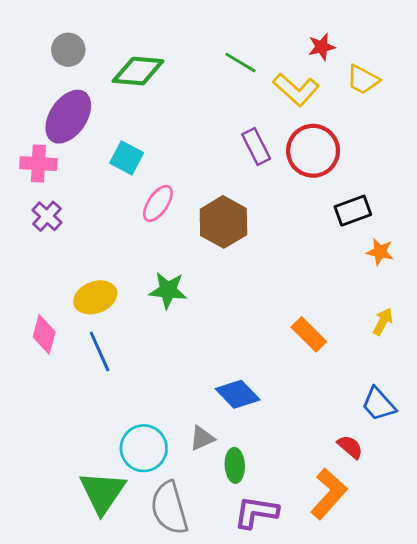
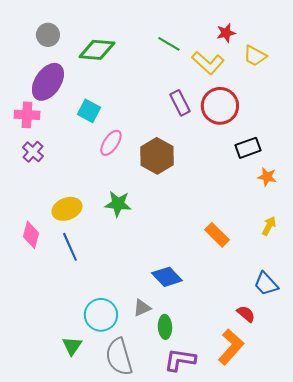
green triangle: (102, 492) -> (72, 346), size x0.6

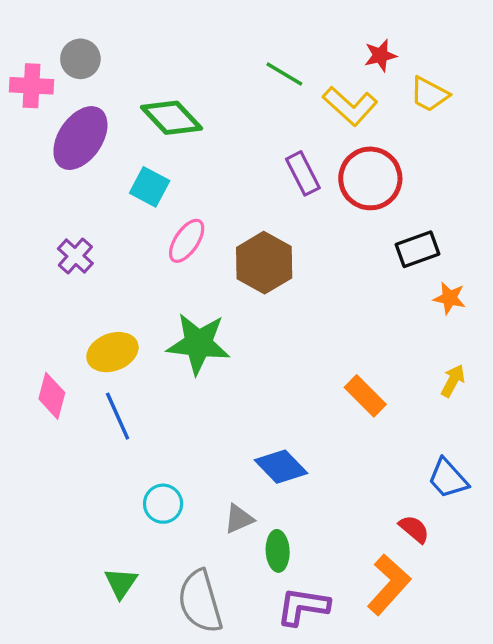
green diamond: (97, 50) -> (171, 118), moved, turned 42
pink cross: (27, 115) -> (32, 86), moved
purple cross: (33, 152) -> (75, 256), moved
green star: (118, 204) -> (198, 344), size x1.4
cyan circle: (101, 315) -> (163, 504), moved, size x0.7

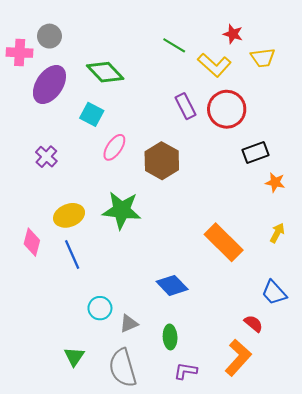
red star: (380, 55) -> (233, 34), turned 30
yellow trapezoid: (429, 94) -> (263, 58), turned -35
orange rectangle: (365, 396) -> (224, 242), size x1.5
gray triangle: (239, 519) -> (129, 324), moved
purple L-shape: (303, 607) -> (185, 371), size x0.7

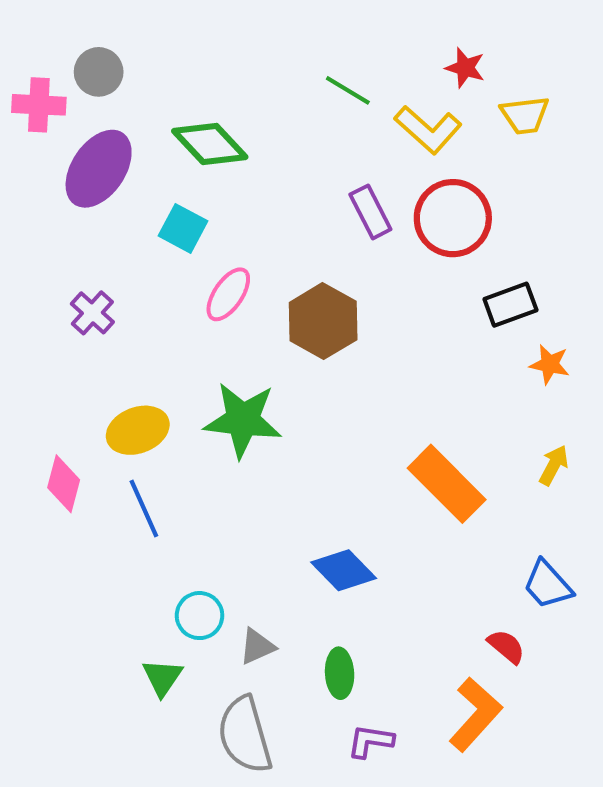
green triangle: (74, 357) -> (162, 677), moved

